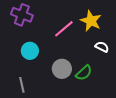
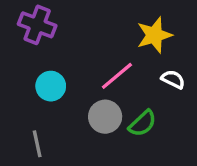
yellow star: (91, 21) -> (154, 35), turned 30
pink line: (64, 29) -> (117, 76), moved

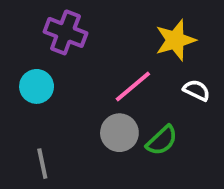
purple cross: (37, 25) -> (65, 32), moved
cyan circle: (51, 86) -> (37, 86), moved

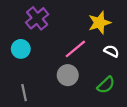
purple cross: (65, 32) -> (37, 18), turned 30
green semicircle: (162, 140) -> (106, 85), moved

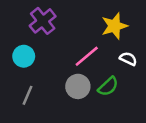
green semicircle: (106, 85) -> (108, 86), moved
gray line: (24, 93) -> (27, 95), moved, turned 35

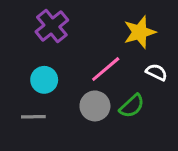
cyan circle: (24, 56) -> (44, 80), moved
gray line: (27, 95) -> (33, 117), turned 66

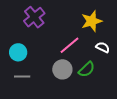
cyan circle: (44, 80) -> (18, 52), moved

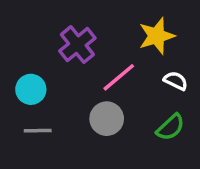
purple cross: (34, 17) -> (77, 45), moved
green semicircle: (87, 69) -> (170, 127), moved

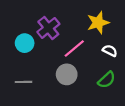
cyan circle: (31, 89) -> (25, 43), moved

